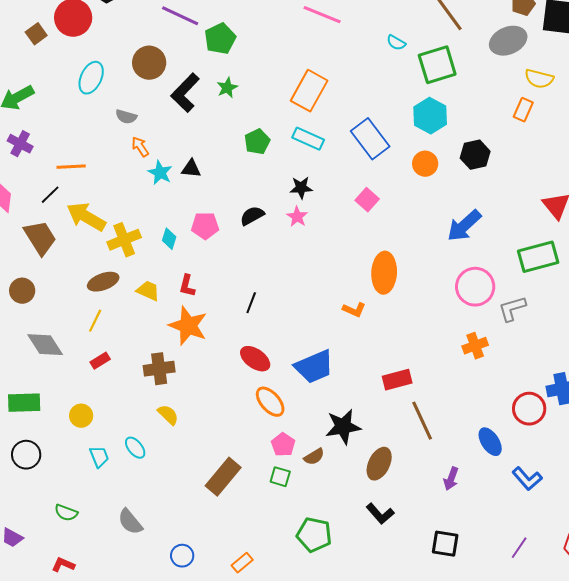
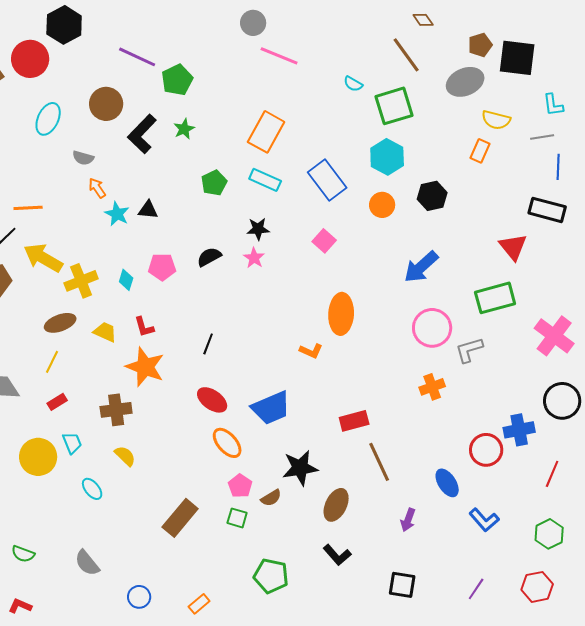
red L-shape: (187, 286) -> (144, 327), turned -30
yellow circle: (81, 416) -> (38, 457), size x1.6
cyan trapezoid: (99, 457) -> (72, 443), moved

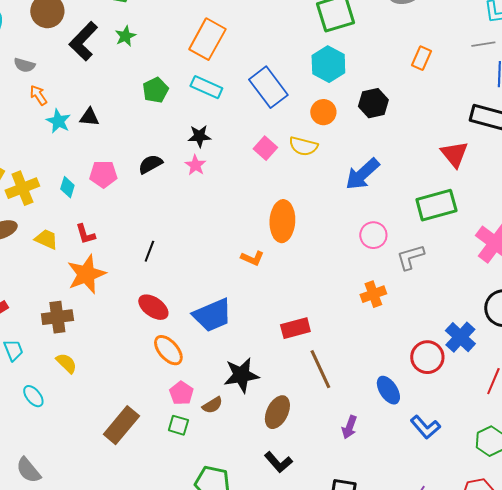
yellow semicircle: (496, 120) -> (303, 146), moved
pink circle: (432, 328) -> (373, 235), size x0.7
orange star: (145, 367) -> (86, 274), turned 30
blue cross: (519, 430) -> (460, 337), turned -36

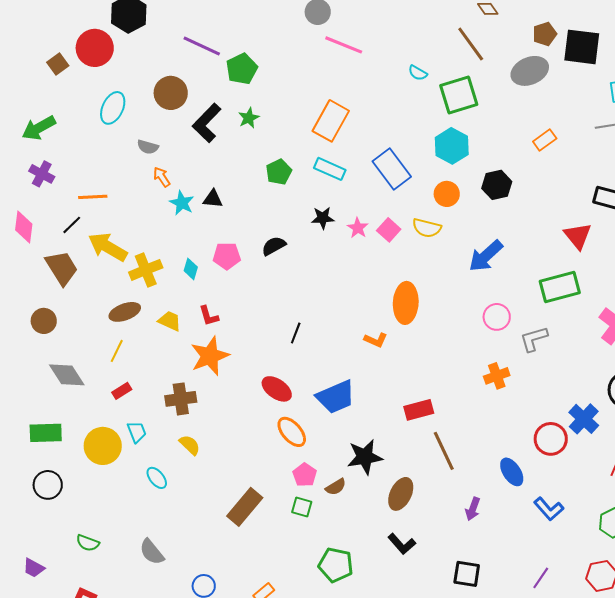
orange rectangle: (421, 58) -> (545, 140), turned 30
pink star: (195, 165) -> (358, 228), moved
black line: (149, 251) -> (296, 333), moved

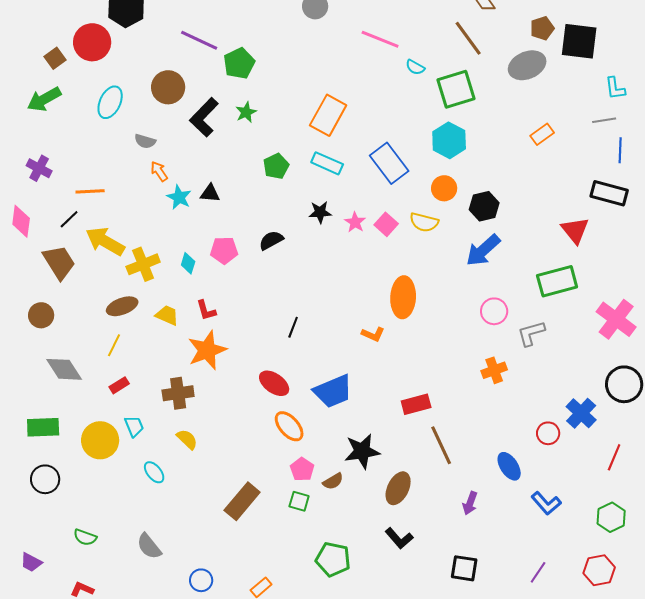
pink line: (344, 45) -> (380, 39), moved
green arrow: (39, 128) -> (44, 99), moved
black hexagon: (497, 185) -> (484, 206), moved
red circle: (551, 439) -> (548, 433), size x0.7

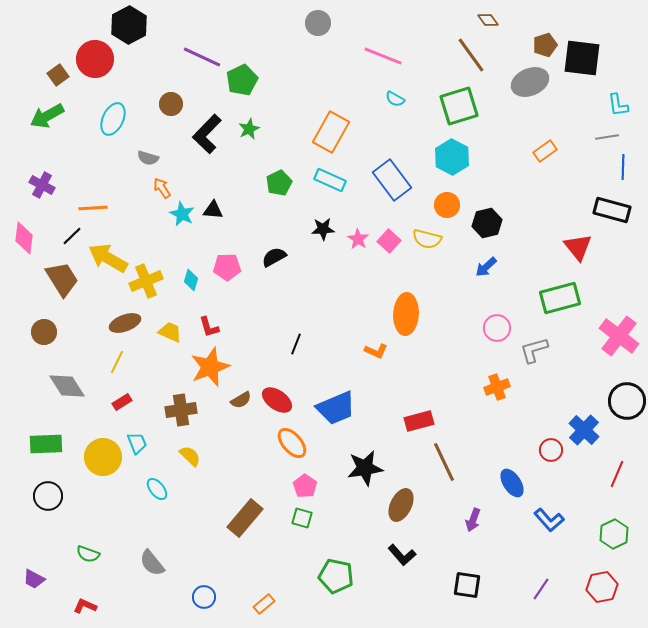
cyan semicircle: (415, 67) -> (395, 99), moved
brown circle: (168, 87) -> (171, 104), size x0.7
blue arrow: (483, 250) -> (486, 267), size x0.6
brown semicircle: (333, 481) -> (241, 400), moved

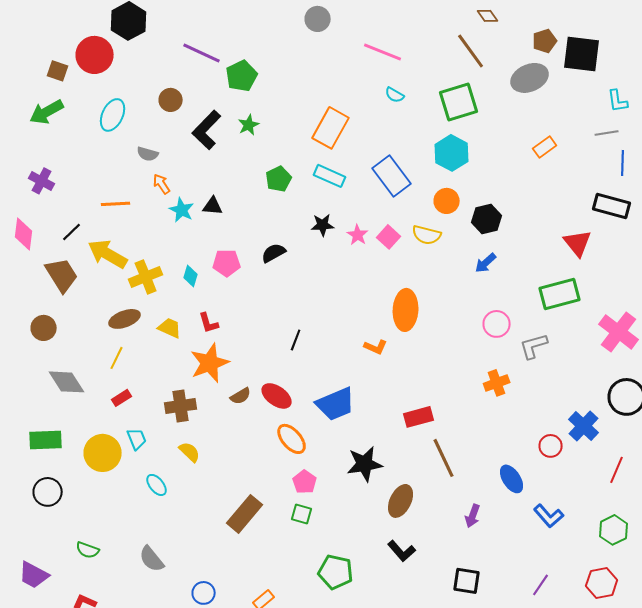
brown square: (58, 75) -> (58, 71), turned -35
orange line: (93, 208) -> (116, 204), moved
purple trapezoid: (34, 579) -> (34, 575), size x1.4

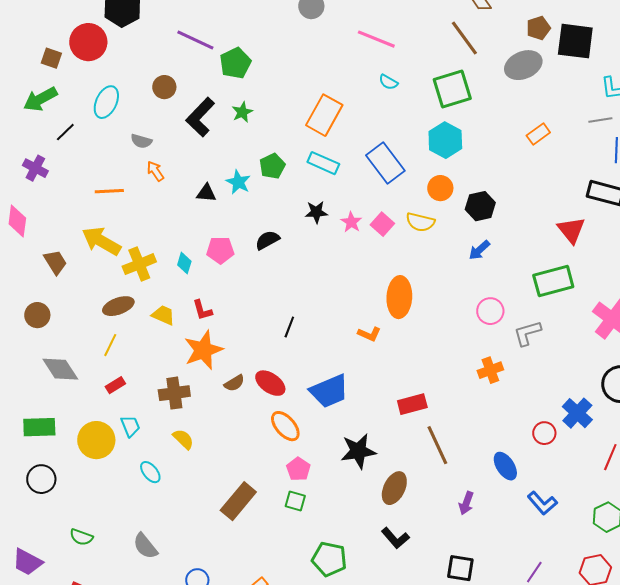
cyan star: (182, 210) -> (238, 182), moved
black line: (72, 232) -> (65, 132), moved
brown trapezoid: (62, 275) -> (55, 262), size x0.7

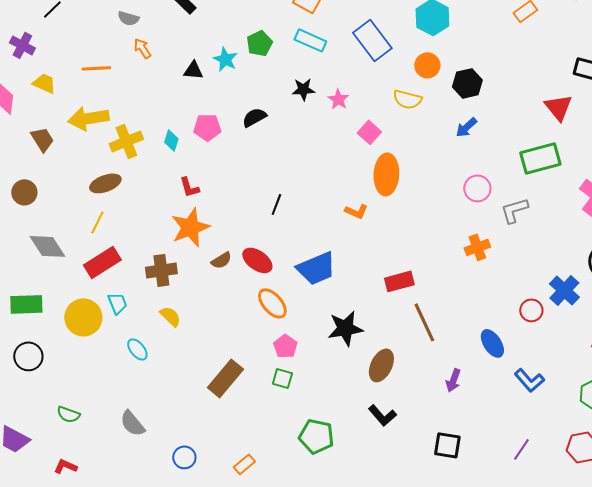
pink square: (382, 224) -> (369, 132), moved
yellow arrow: (101, 241) -> (88, 118), turned -39
yellow trapezoid: (163, 315) -> (44, 83), moved
red rectangle: (115, 385) -> (102, 262), size x1.8

